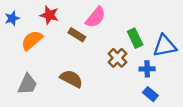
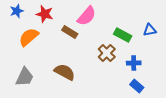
blue star: (12, 18) -> (17, 11), moved
green rectangle: (135, 38) -> (123, 35), turned -36
blue triangle: (165, 46) -> (150, 30), moved, size x0.6

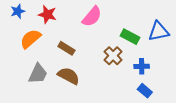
blue triangle: (150, 30) -> (159, 31), size x1.5
brown rectangle: (70, 32) -> (66, 48), moved
gray trapezoid: (25, 77) -> (38, 74), moved

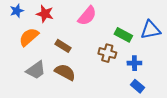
brown cross: (113, 56) -> (107, 53), turned -30
gray trapezoid: (38, 74) -> (36, 70), turned 30

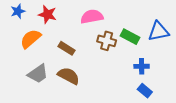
pink semicircle: (87, 16) -> (92, 17), turned -140
brown cross: (107, 53) -> (107, 41), moved

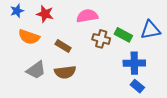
orange semicircle: (31, 39) -> (29, 37), turned -120
blue cross: (142, 66) -> (134, 63), size x1.5
brown semicircle: (69, 76) -> (65, 72), turned 145

